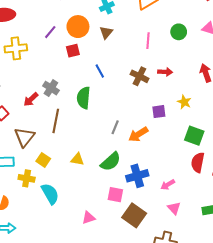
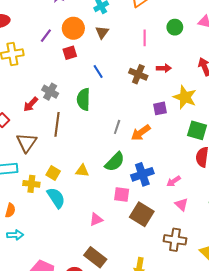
yellow star: (184, 102) -> (185, 97), size x1.6
yellow triangle: (77, 159) -> (82, 171), moved
yellow square: (43, 160) -> (53, 173), moved

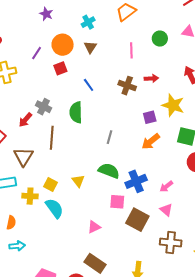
orange arrow: (141, 133) -> (151, 141), moved
green semicircle: (115, 162) -> (109, 171), turned -110
yellow triangle: (82, 171) -> (78, 181), turned 48
pink triangle: (181, 204) -> (166, 210), moved

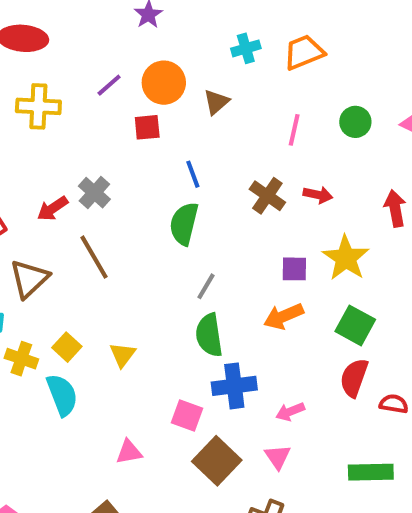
cyan cross: (88, 22) -> (246, 48), moved
green semicircle: (76, 112) -> (184, 224), moved
brown line: (52, 138) -> (94, 257), turned -50
green semicircle: (109, 171) -> (209, 335), moved, turned -135

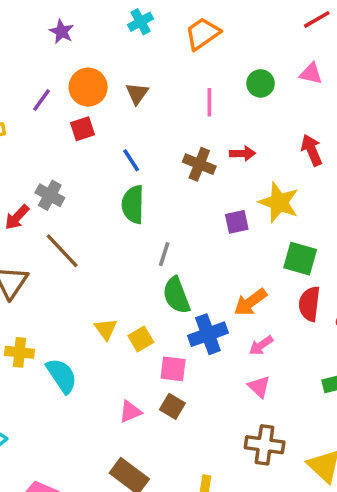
cyan cross: (246, 48) -> (141, 22), moved
orange arrow: (284, 316) -> (250, 302), moved
yellow square: (67, 347) -> (141, 339), moved, turned 30
brown square: (217, 461) -> (172, 406), moved, size x0.6

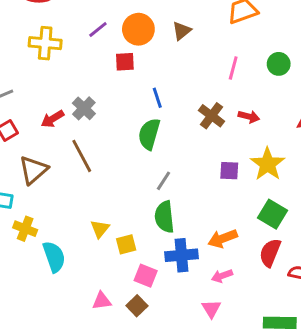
brown triangle: (137, 93) -> (182, 31), moved

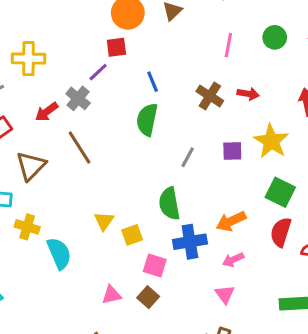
purple line: (98, 30) -> (98, 72), moved
yellow cross: (45, 43) -> (28, 59), moved
gray line: (163, 181) -> (188, 157), moved

